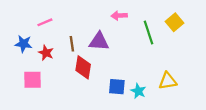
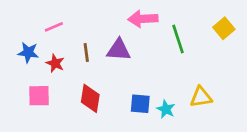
pink arrow: (119, 16) -> (143, 19), size x1.5
yellow square: (174, 22) -> (224, 28), moved
red diamond: (83, 67) -> (90, 98), moved

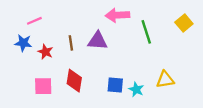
pink line: (54, 27) -> (34, 21), moved
pink square: (39, 96) -> (43, 86), moved

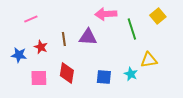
yellow square: (184, 23) -> (158, 16), moved
blue star: (23, 43) -> (19, 55), moved
yellow triangle: (165, 79) -> (149, 60), moved
cyan star: (136, 89) -> (131, 74), moved

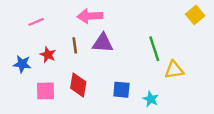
pink arrow: (106, 14) -> (90, 16), moved
yellow square: (158, 16) -> (195, 15), moved
green line: (132, 29) -> (154, 49), moved
cyan star: (131, 74) -> (151, 99), moved

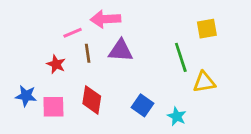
yellow square: (195, 15) -> (207, 29), moved, turned 30
pink line: (36, 22) -> (73, 33), moved
blue star: (22, 64) -> (26, 96), moved
blue square: (121, 90) -> (142, 105), turned 30

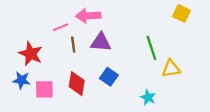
yellow square: (207, 29) -> (181, 13), moved, turned 36
red star: (56, 64) -> (31, 54), moved, size x1.5
blue square: (142, 105) -> (109, 77), moved

